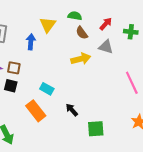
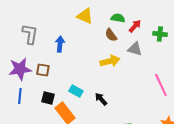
green semicircle: (75, 16) -> (118, 18), moved
yellow triangle: (48, 25) -> (85, 16), moved, turned -42
black square: (11, 86) -> (48, 98), moved
black arrow: (72, 110) -> (101, 99), moved

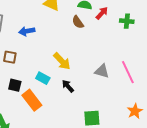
blue arrow: (60, 44) -> (27, 31), turned -105
gray triangle: (135, 49) -> (102, 71), moved
yellow arrow: (110, 61) -> (62, 61), moved, turned 60

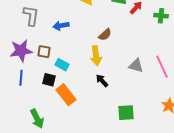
brown semicircle: (78, 22) -> (105, 35), moved, turned -96
yellow arrow: (62, 61) -> (96, 56), turned 36
cyan rectangle: (43, 78) -> (62, 65), moved

